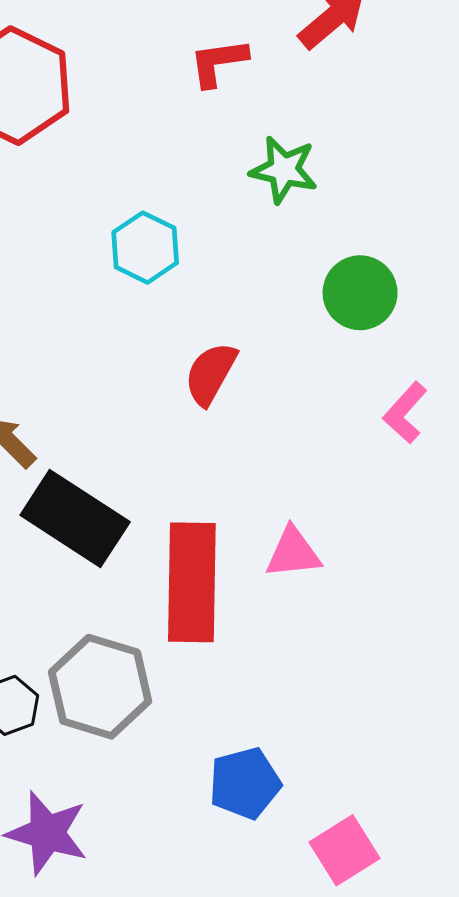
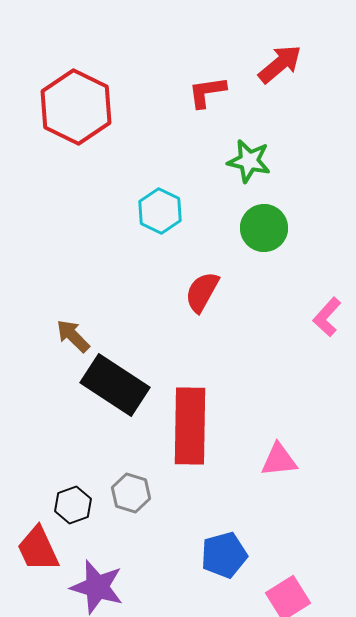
green circle: (360, 293) -> (264, 228), moved
pink triangle: (293, 553) -> (279, 460), moved
gray hexagon: (100, 687) -> (131, 493), size x0.6

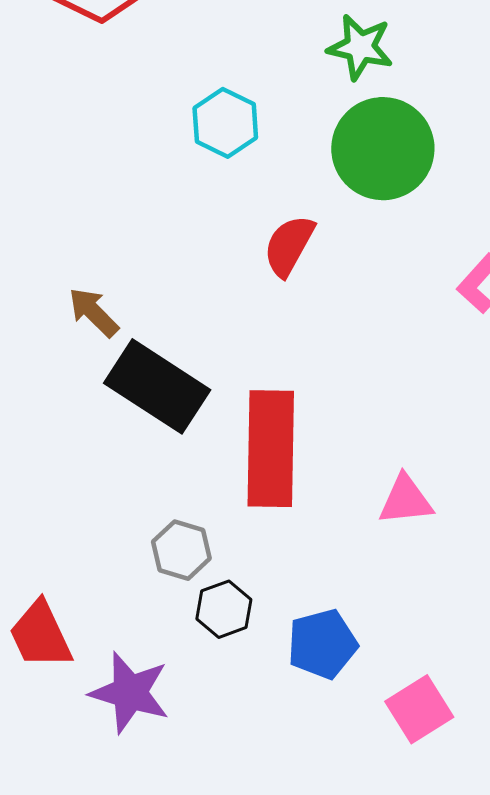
green circle: (264, 228) -> (383, 149), size x1.4
black hexagon: (73, 505) -> (224, 609), moved

